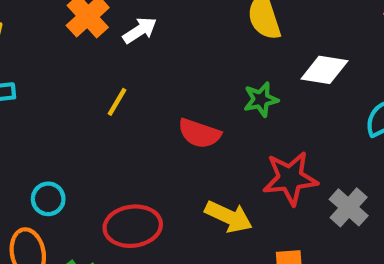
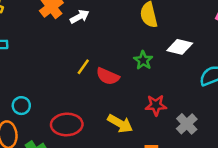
green star: (261, 99) -> (143, 60), turned -30
yellow line: (117, 102) -> (83, 67), moved
red star: (290, 178) -> (156, 105), size x0.7

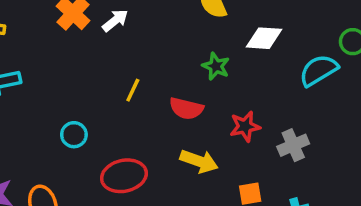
red semicircle: (108, 76) -> (186, 108), moved
cyan circle: (21, 106) -> (74, 135), moved
gray cross: (187, 124) -> (293, 145), turned 30

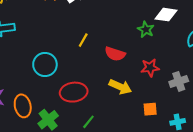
green star: (216, 66) -> (146, 29), moved
cyan circle: (74, 135) -> (45, 65), size x1.5

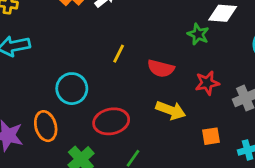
orange ellipse: (23, 106) -> (46, 126), moved

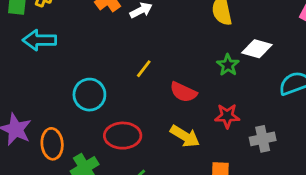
orange ellipse: (46, 126) -> (52, 144), moved

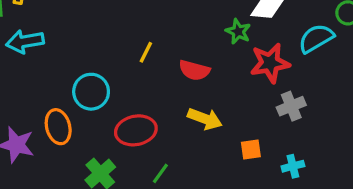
red star: (227, 116) -> (270, 63), moved, size x1.4
orange ellipse: (52, 144) -> (58, 127), moved

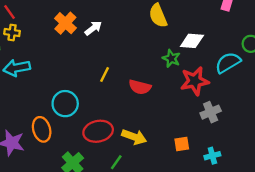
yellow arrow: (205, 119) -> (134, 137), moved

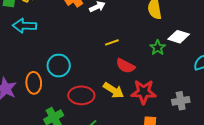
yellow line: (105, 74) -> (112, 42), moved, turned 32
red star: (195, 81) -> (144, 92), moved
yellow arrow: (134, 137) -> (114, 90), moved

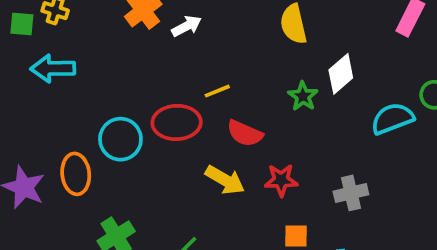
white diamond: (179, 37) -> (341, 74), turned -55
red star: (144, 92) -> (281, 180), size x0.7
red ellipse: (81, 95) -> (177, 122), moved

